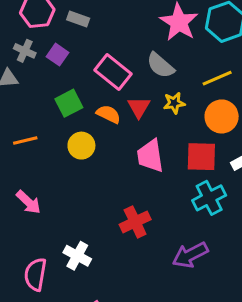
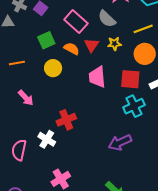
pink arrow: (28, 202) -> (26, 98), moved
red cross: (135, 222) -> (66, 120), moved

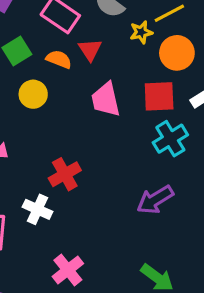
yellow star: (114, 44) -> (141, 32), moved

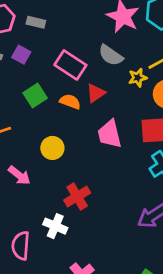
red triangle: (90, 50) -> (96, 93), turned 30
yellow circle: (33, 94) -> (52, 148), moved

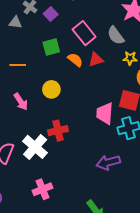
pink trapezoid: (110, 134) -> (105, 113), moved
white cross: (55, 226) -> (35, 147), size x1.4

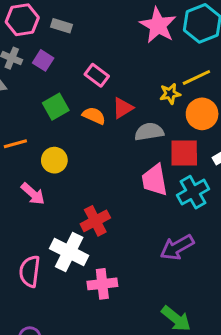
pink rectangle: (84, 33) -> (97, 75), size x0.7
gray semicircle: (116, 36) -> (149, 132), moved, turned 132
yellow circle: (51, 89) -> (54, 160), moved
pink cross: (43, 189) -> (102, 284), moved, turned 30

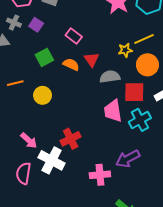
red triangle: (123, 108) -> (92, 59), turned -35
pink arrow: (33, 194) -> (29, 140), moved
pink cross: (102, 284) -> (100, 175), moved

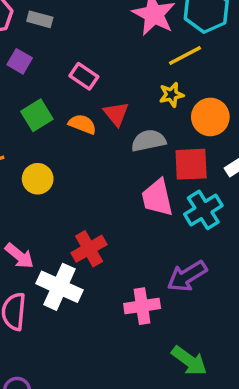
yellow line: (144, 39) -> (185, 55), moved

